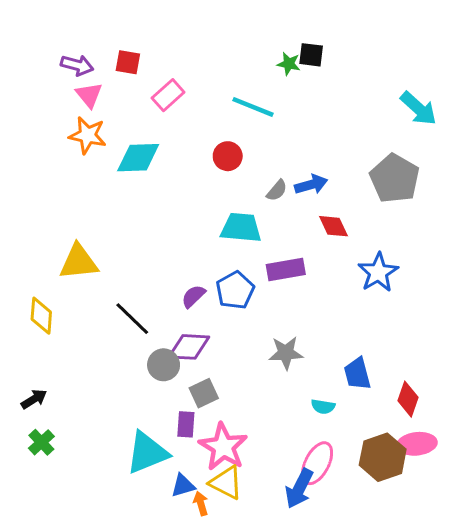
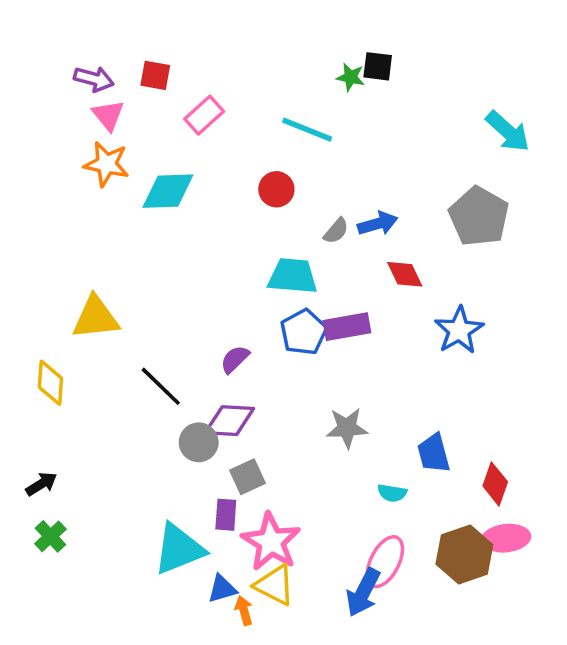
blue pentagon: (235, 290) -> (304, 332), moved

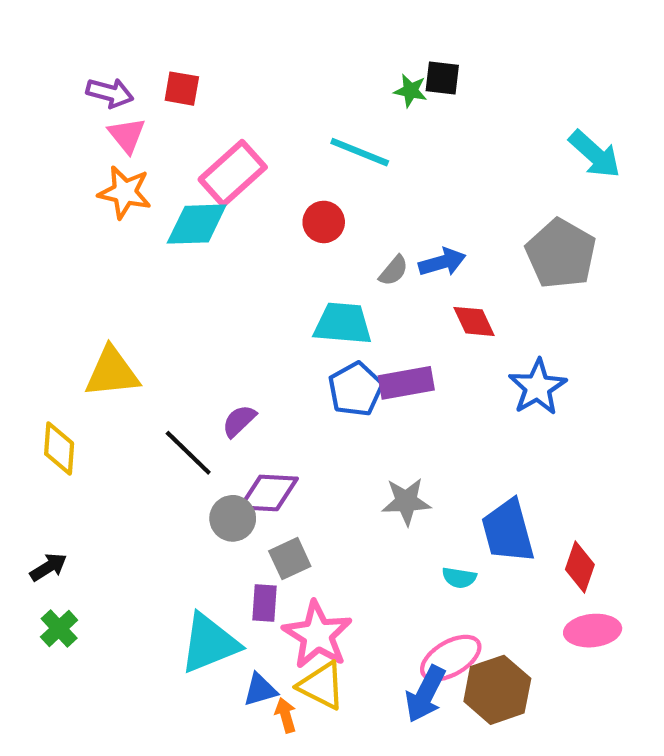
pink rectangle: (204, 115) -> (233, 173), moved, size x1.4
purple semicircle: (235, 359) -> (239, 421), moved
blue trapezoid: (434, 453) -> (508, 531), size x1.4
brown hexagon: (464, 554) -> (497, 690), moved
pink ellipse: (385, 562) -> (451, 658), turned 33

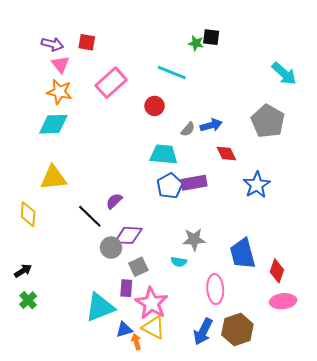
cyan diamond: (197, 224) -> (53, 124), moved
cyan semicircle: (459, 578) -> (179, 262), moved
pink ellipse: (451, 658) -> (215, 289), moved, turned -64

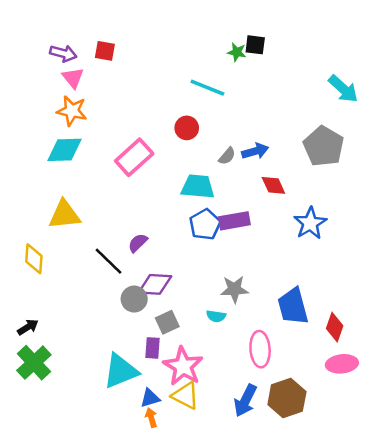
pink rectangle: (111, 83) -> (134, 157), moved
green cross: (28, 300) -> (34, 363), size x1.6
orange arrow: (136, 342) -> (151, 418), moved

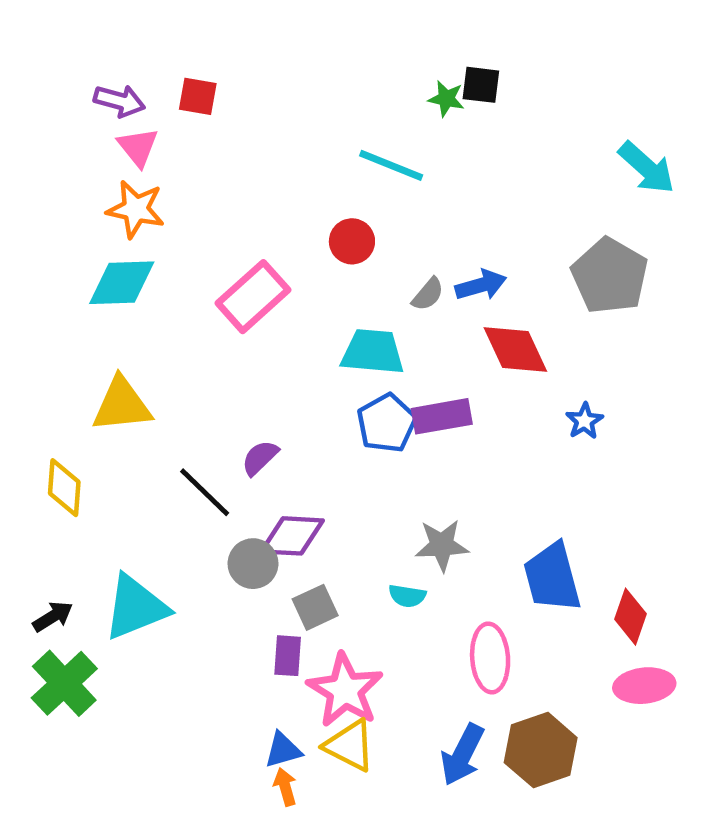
red diamond: (273, 185) -> (515, 350), size x1.4
blue star: (310, 223) -> (584, 421), size x0.6
cyan triangle: (121, 371) -> (136, 607), moved

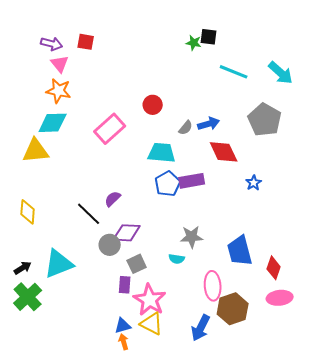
cyan line: (391, 165) -> (234, 72), moved
yellow triangle: (122, 405) -> (36, 151), moved
brown hexagon: (541, 750) -> (233, 309), moved

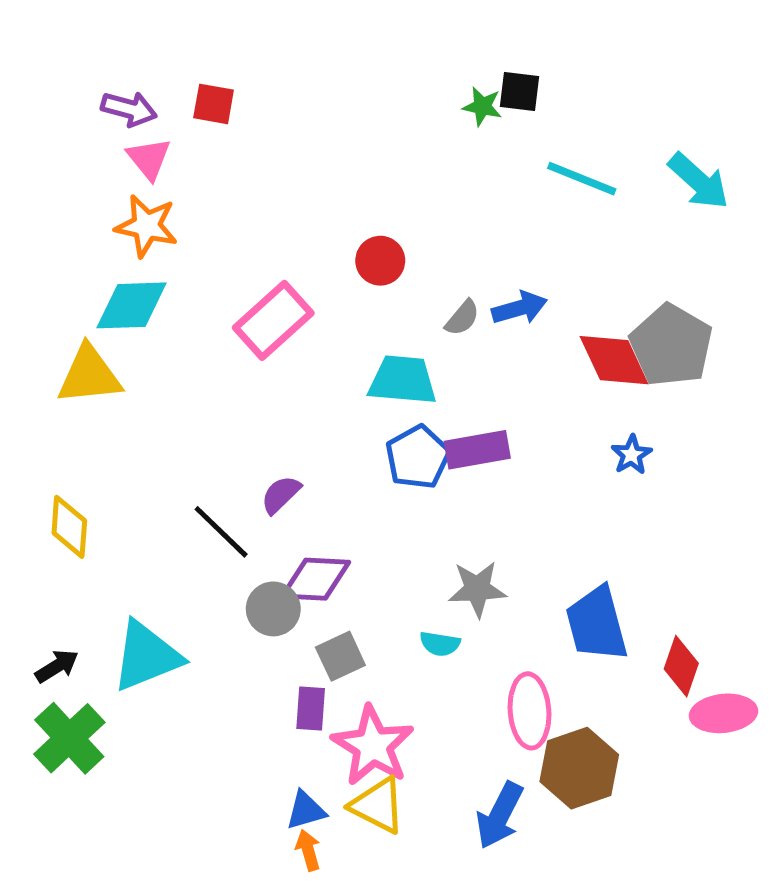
gray pentagon: (265, 120) -> (671, 345), moved
red diamond: (224, 152) -> (614, 360), moved
pink ellipse: (280, 298) -> (724, 713), moved

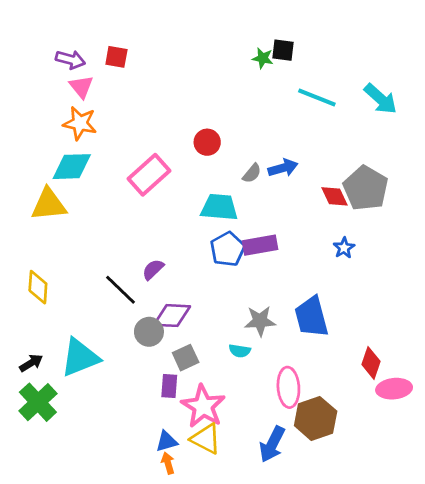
red diamond: (614, 360) -> (334, 196), size x0.7
blue trapezoid: (597, 624) -> (311, 317), moved

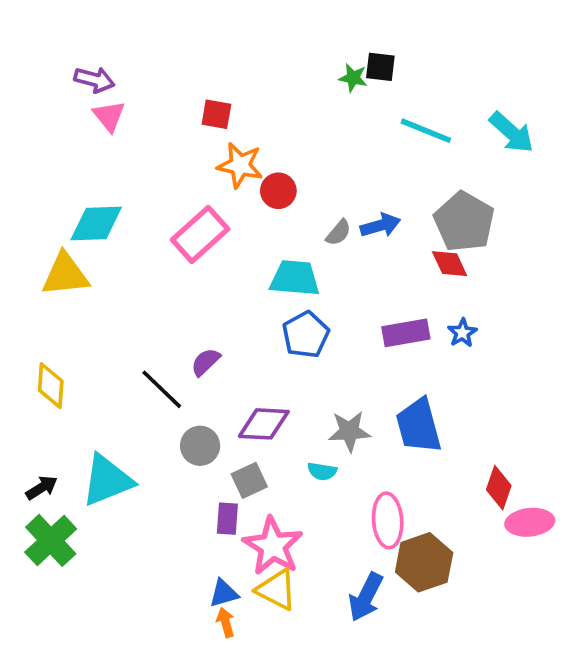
red square: (116, 57) -> (216, 114), moved
orange star: (80, 123) -> (240, 165), moved
gray pentagon: (366, 188) -> (464, 222), moved
purple rectangle: (260, 245) -> (406, 333), moved
purple diamond: (172, 316) -> (264, 424), moved

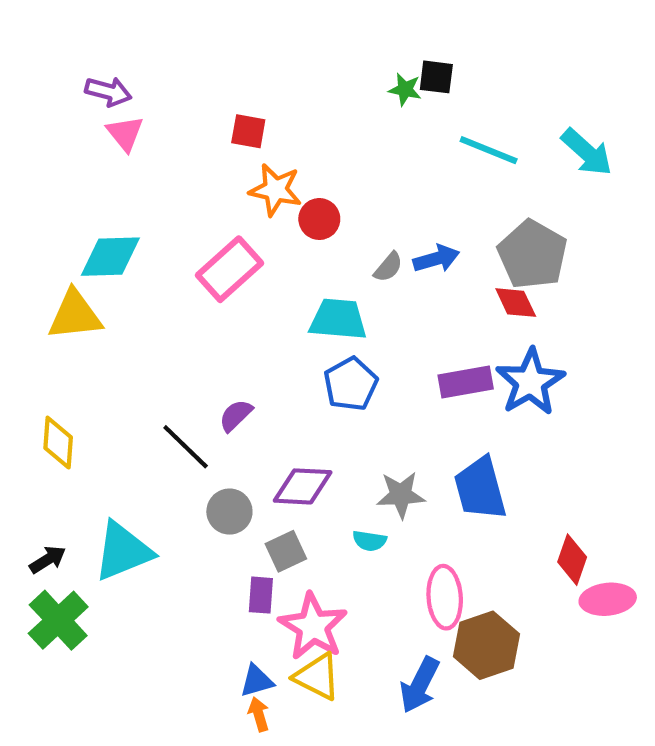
blue star: (462, 333) -> (530, 382), size x2.0

